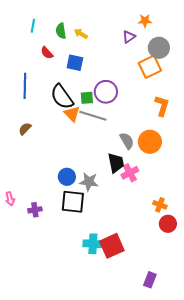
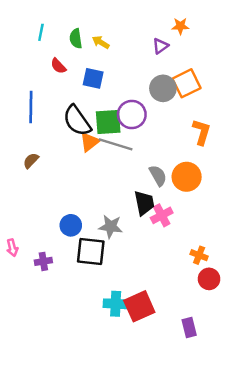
gray circle: (159, 48) -> (163, 88), moved
green square: (87, 98) -> (108, 122), size x1.6
orange triangle: (72, 114) -> (89, 142), turned 36
blue circle: (67, 177) -> (71, 225), moved
purple rectangle: (150, 280) -> (189, 327), moved, turned -35

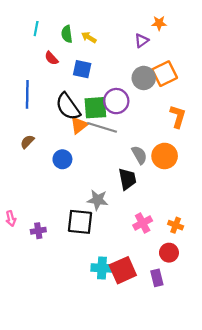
pink cross: (162, 215) -> (143, 223), moved
blue circle: (71, 225) -> (62, 159), moved
red circle: (209, 279) -> (169, 253), moved
purple rectangle: (189, 327) -> (157, 278), moved

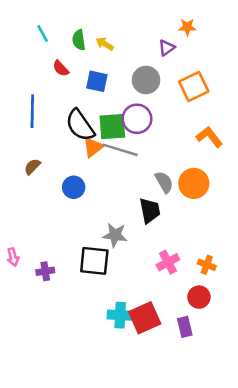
cyan line: (36, 29) -> (43, 34), turned -40
gray circle: (144, 78) -> (146, 80), moved
orange L-shape: (178, 116) -> (209, 137), turned -55

